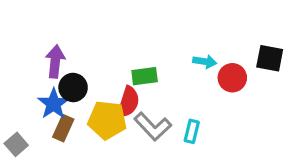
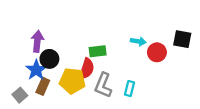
gray L-shape: (153, 127) -> (103, 85), turned 65
gray square: (16, 144) -> (20, 95), moved

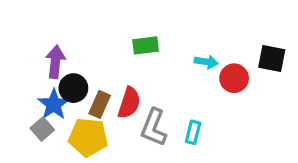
green rectangle: (98, 51) -> (146, 45), moved
yellow pentagon: (72, 81) -> (88, 137), moved
brown rectangle: (43, 86) -> (100, 104), moved
gray square: (20, 95) -> (42, 129), moved

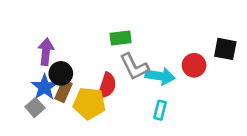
cyan arrow: (206, 62) -> (160, 76), moved, size x1.5
brown rectangle: (100, 104) -> (63, 91), moved
gray L-shape: (154, 127) -> (134, 67), moved, turned -48
yellow pentagon: (88, 137) -> (89, 103), moved

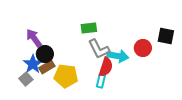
purple arrow: (46, 52) -> (34, 38), turned -42
red semicircle: (107, 86) -> (106, 67), moved
brown rectangle: (63, 91) -> (47, 67), turned 35
cyan rectangle: (160, 110) -> (101, 81), moved

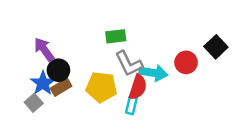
black square: (166, 36) -> (216, 47), turned 36
yellow pentagon: (66, 76) -> (101, 87), moved

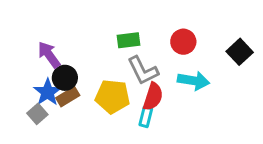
red circle: (186, 62) -> (183, 42), moved
cyan arrow: (153, 73) -> (193, 81), moved

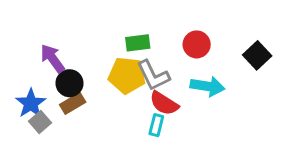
blue star: (48, 92) -> (31, 103), moved
yellow pentagon: (113, 97) -> (127, 75), moved
red semicircle: (153, 97) -> (164, 103), turned 104

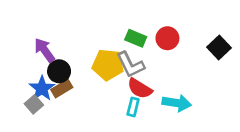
green rectangle: (138, 43) -> (136, 38), moved, turned 30
cyan arrow: (207, 86) -> (177, 103), moved
blue star: (31, 103) -> (42, 88), moved

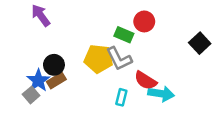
red circle: (167, 38) -> (144, 21), moved
purple arrow: (45, 50) -> (41, 15), moved
red semicircle: (140, 88) -> (145, 80), moved

